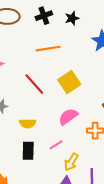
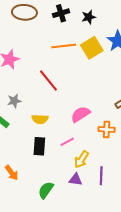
yellow square: (69, 82) -> (92, 48), moved

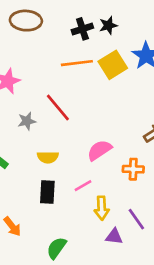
black cross: (61, 13) -> (82, 29), moved
gray star: (14, 101) -> (27, 121), moved
yellow arrow: (81, 159) -> (102, 208), turned -36
purple line: (101, 176) -> (136, 219), moved, turned -36
purple triangle: (76, 180) -> (114, 236), moved

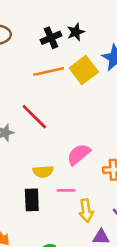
yellow semicircle: (48, 157) -> (43, 172), moved
pink line: (83, 186) -> (66, 190), turned 36

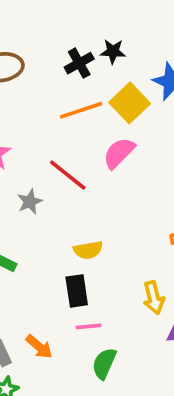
black star: (76, 32) -> (113, 51), turned 30
pink semicircle: (79, 154) -> (119, 153), moved
pink line: (66, 190) -> (89, 326), moved

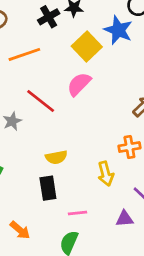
orange line: (81, 110) -> (24, 54), moved
yellow arrow: (154, 298) -> (106, 174), moved
pink line: (89, 326) -> (77, 213), moved

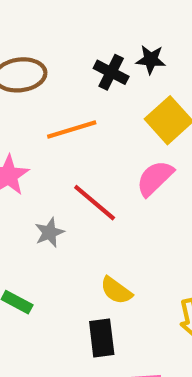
black cross: (49, 17) -> (111, 72), turned -35
yellow semicircle: (56, 157) -> (116, 291), turned 45

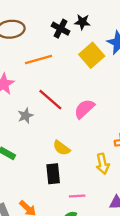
pink semicircle: (155, 178) -> (84, 109), moved

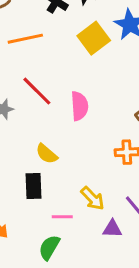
pink semicircle: (84, 109) -> (79, 106), turned 125
yellow arrow: (103, 164) -> (93, 198), moved, turned -36

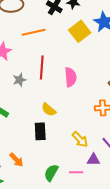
red line: (37, 91) -> (42, 67), turned 50
pink line: (62, 217) -> (76, 172), moved

